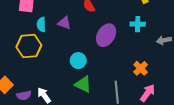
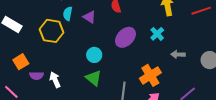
cyan cross: (138, 24) -> (157, 34), turned 32
orange cross: (141, 68) -> (150, 75), size x1.5

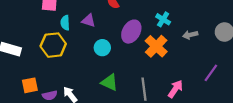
cyan circle: (94, 55) -> (102, 48), moved
orange square: (21, 62) -> (30, 85), turned 35
orange cross: (150, 75) -> (156, 46), moved

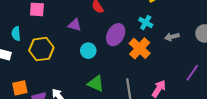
cyan semicircle: (65, 23) -> (16, 34), moved

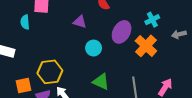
cyan cross: (146, 22) -> (152, 20), turned 32
cyan semicircle: (16, 34) -> (25, 22), moved
yellow hexagon: (41, 49) -> (50, 72), moved

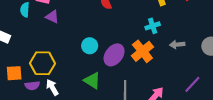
purple triangle: (80, 22) -> (52, 17), moved
purple ellipse: (122, 32) -> (114, 55), moved

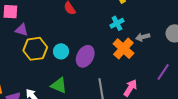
orange cross: (142, 51) -> (123, 49), moved
yellow hexagon: (42, 63) -> (35, 49), moved
green triangle: (92, 81) -> (59, 85), moved

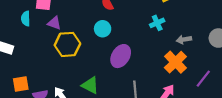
orange cross: (123, 49) -> (175, 62), moved
cyan circle: (61, 51) -> (103, 29), moved

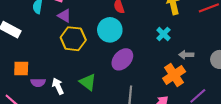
cyan cross: (157, 23) -> (163, 34), turned -32
cyan circle: (103, 29) -> (110, 30), size x1.5

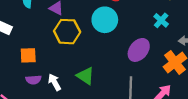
purple ellipse: (122, 59) -> (139, 50), moved
orange square: (21, 69) -> (28, 55), moved

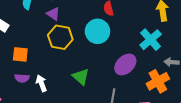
cyan cross: (161, 20) -> (151, 40), size x1.5
green triangle: (85, 76) -> (81, 77), moved

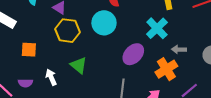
green triangle: (81, 77) -> (79, 65), moved
purple semicircle: (22, 78) -> (25, 83), moved

